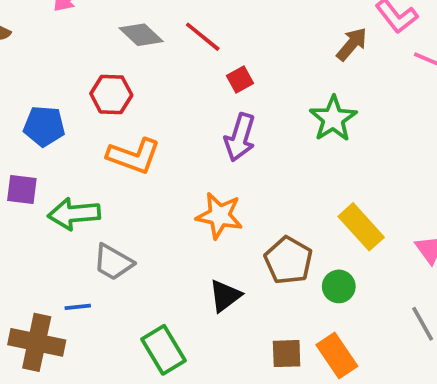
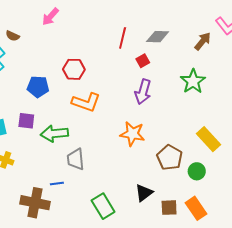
gray diamond: (141, 35) -> (158, 37), moved, turned -40
red line: (203, 37) -> (123, 38), turned 65
gray trapezoid: (113, 262) -> (76, 159), turned 55
black triangle: (225, 296) -> (144, 193), moved

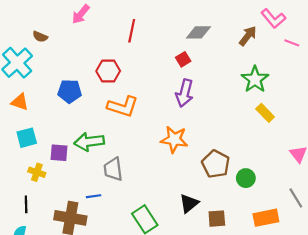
red line: (123, 38) -> (132, 31), moved
green star: (193, 81) -> (255, 79), moved
purple square: (26, 121) -> (59, 153), moved
yellow rectangle: (208, 139) -> (265, 113), moved, size x0.7
orange rectangle: (196, 208) -> (266, 218), moved, turned -65

